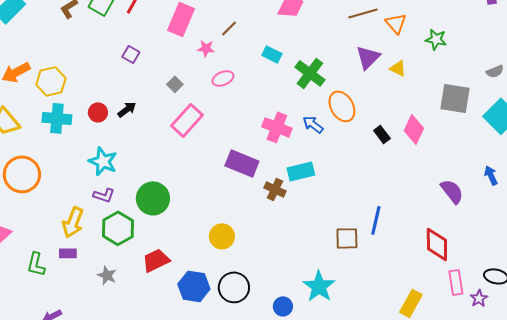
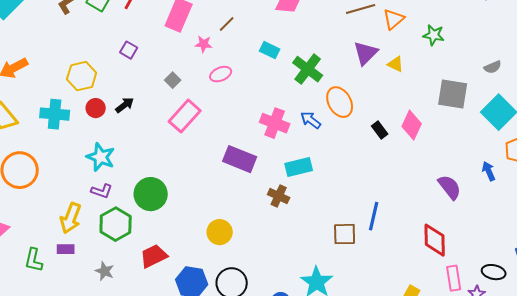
orange triangle: (396, 23) -> (394, 19), turned 30
yellow hexagon: (51, 81) -> (82, 76), moved
brown cross: (275, 189) -> (279, 196), moved

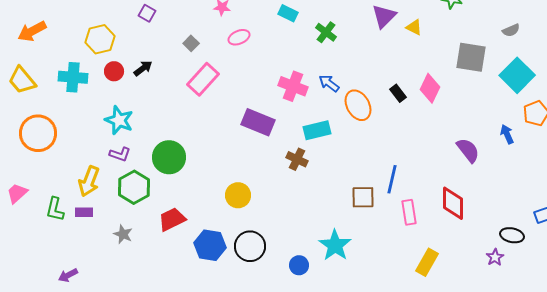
green cross: (308, 69) -> (326, 32), size x0.7
orange ellipse: (340, 102) -> (358, 105), moved
green L-shape: (34, 260) -> (55, 209), moved
pink rectangle: (454, 278) -> (409, 212), moved

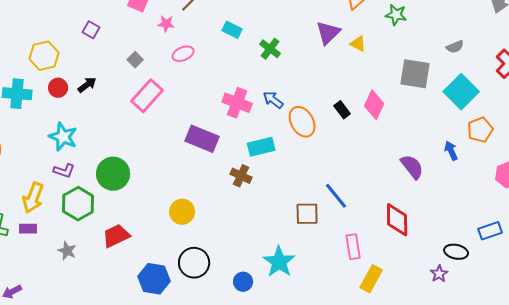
blue line: (392, 179) -> (336, 196), turned -52
pink rectangle: (409, 212) -> (353, 247), moved
blue hexagon: (210, 245) -> (154, 279), moved

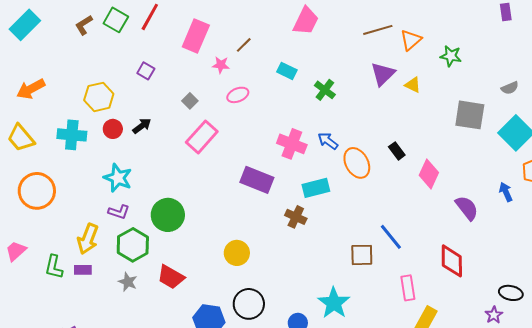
pink diamond: (374, 105) -> (429, 174), moved
red trapezoid: (116, 236) -> (171, 277), turned -124
gray star: (67, 251) -> (128, 282), moved

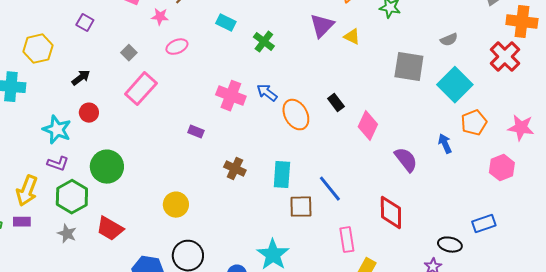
red circle: (113, 129) -> (89, 113), moved
purple rectangle: (257, 180) -> (196, 132), size x0.5
cyan rectangle: (316, 188) -> (282, 175), moved, turned -72

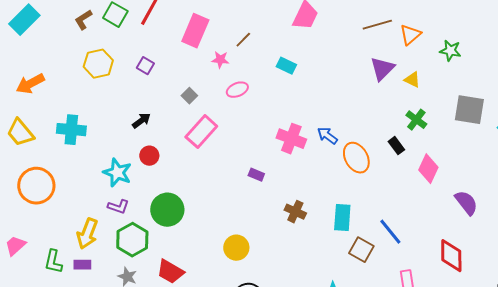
green cross: (264, 42) -> (416, 120), moved
yellow hexagon: (38, 49) -> (98, 64), moved
brown square: (301, 207) -> (361, 250), turned 30

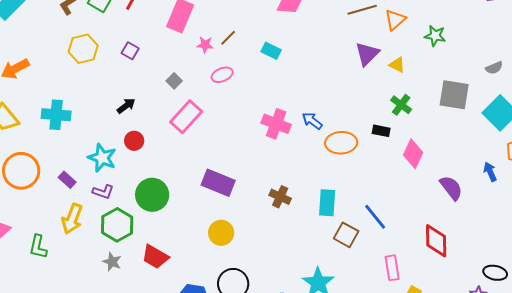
brown line: (243, 40) -> (228, 38), moved
black rectangle: (396, 146) -> (381, 131), turned -42
orange ellipse: (356, 158) -> (341, 143), turned -64
purple rectangle: (256, 175) -> (218, 183), moved, size x2.0
purple rectangle: (82, 265) -> (67, 180), moved, turned 42

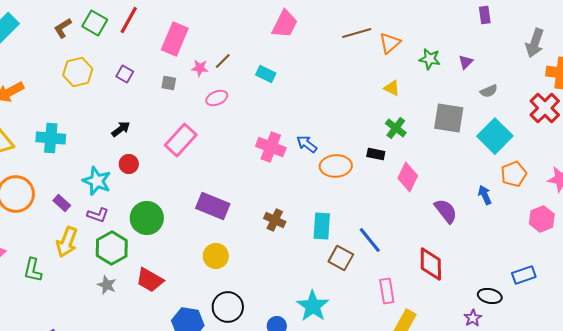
purple triangle: (367, 54) -> (466, 62), moved, size x0.6
gray square: (174, 81) -> (169, 83), moved, turned -35

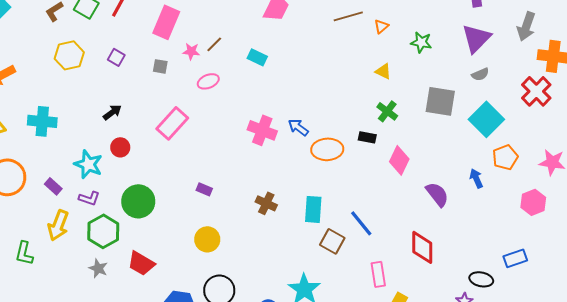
orange triangle: (390, 43) -> (381, 26), size x0.7
purple triangle: (466, 62) -> (476, 38), moved, size x2.0
purple rectangle: (213, 206) -> (204, 189), size x0.5

